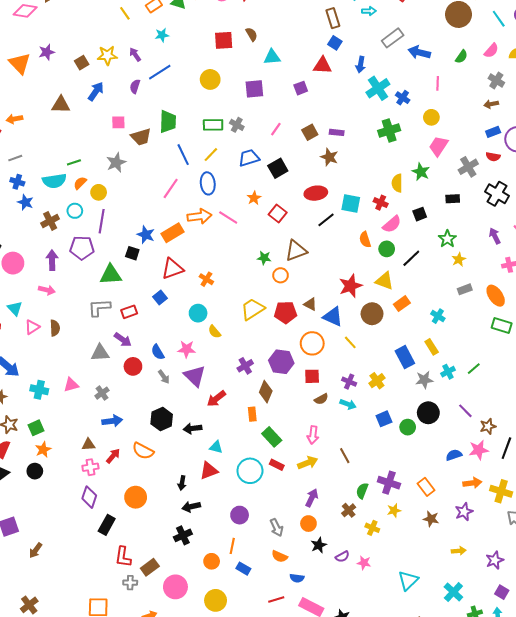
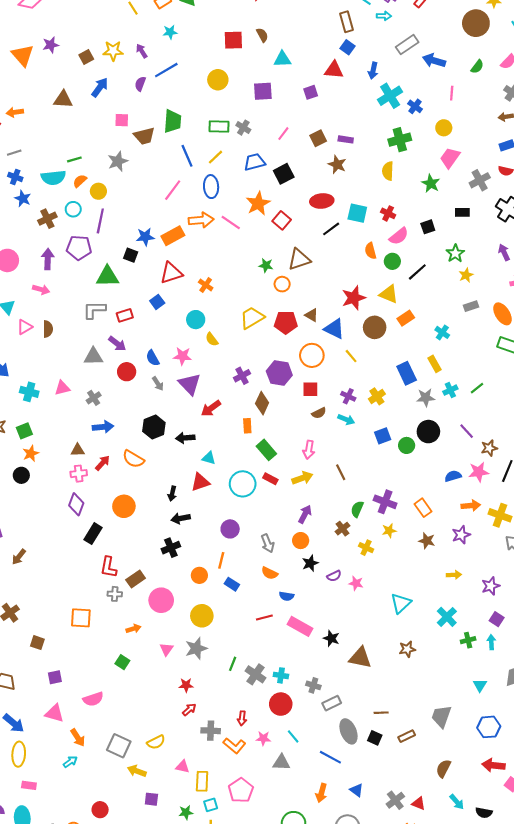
yellow semicircle: (397, 183) -> (388, 171), moved
orange star: (254, 198) -> (258, 203), size x1.6
blue star: (146, 235) -> (145, 237), turned -30

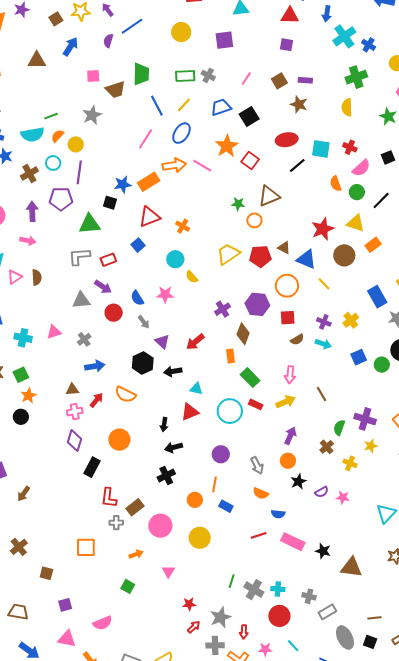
purple square: (311, 92) -> (286, 45), moved, turned 32
blue ellipse: (211, 187) -> (181, 133), turned 40
purple triangle: (190, 384) -> (162, 342), moved, size x0.7
gray star: (196, 648) -> (220, 617), moved

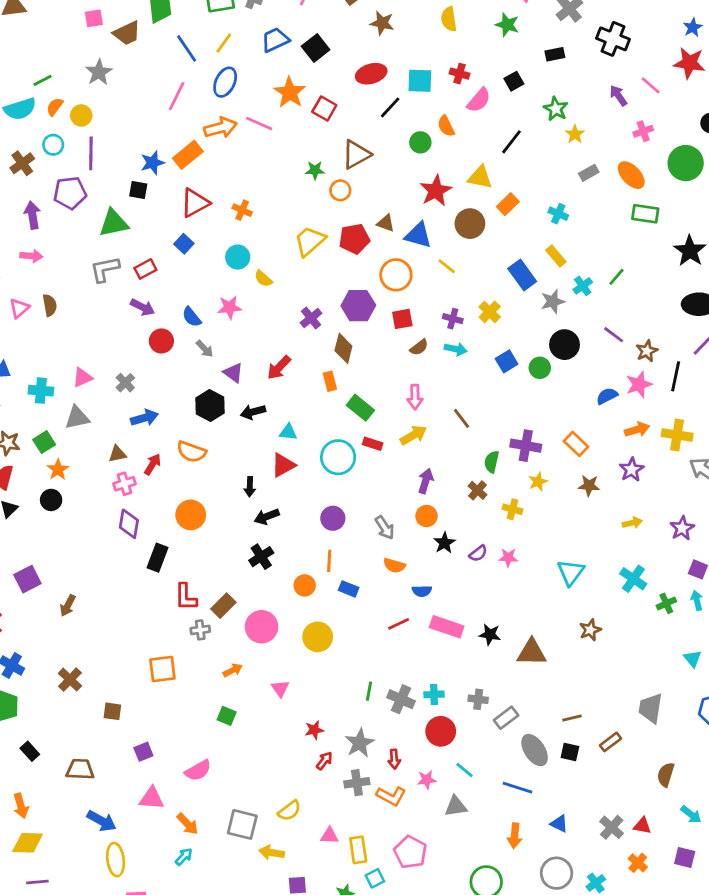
green circle: (357, 192) -> (420, 142), moved
gray triangle: (81, 300) -> (77, 418), moved

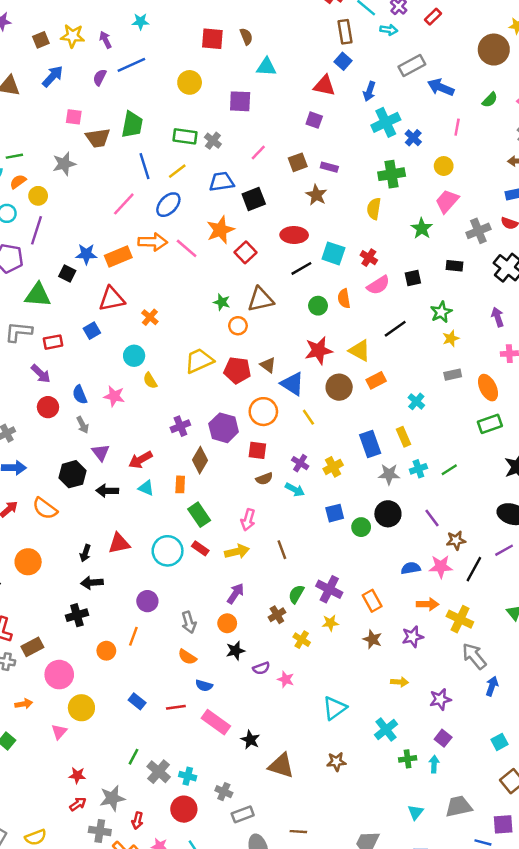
green rectangle: (645, 214) -> (490, 424), turned -45
cyan triangle: (288, 432) -> (146, 488), moved
blue rectangle: (349, 589) -> (137, 701), moved
yellow circle: (318, 637) -> (81, 708), moved

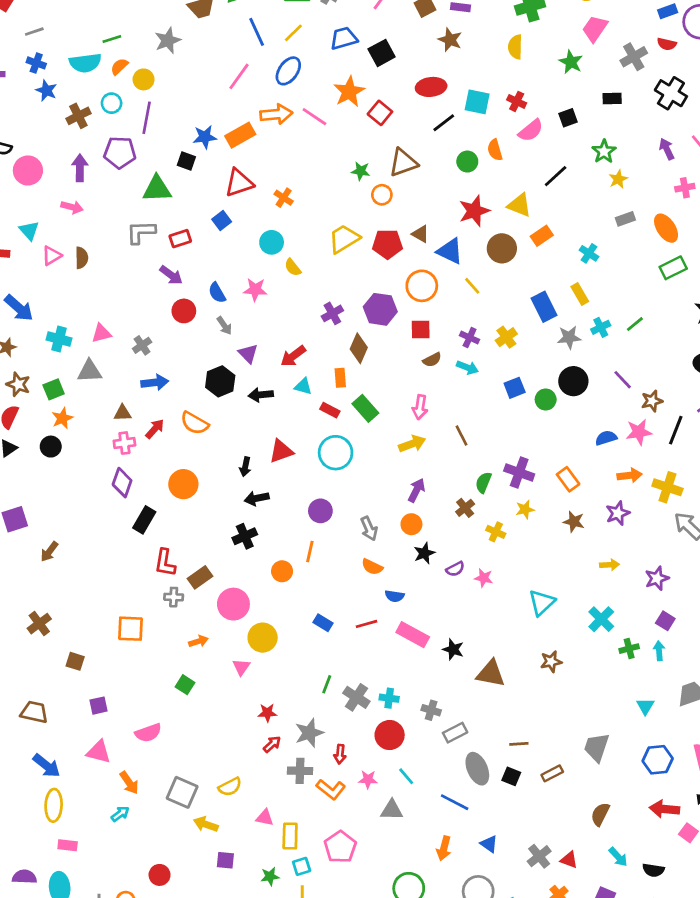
red rectangle: (200, 548) -> (330, 410), moved

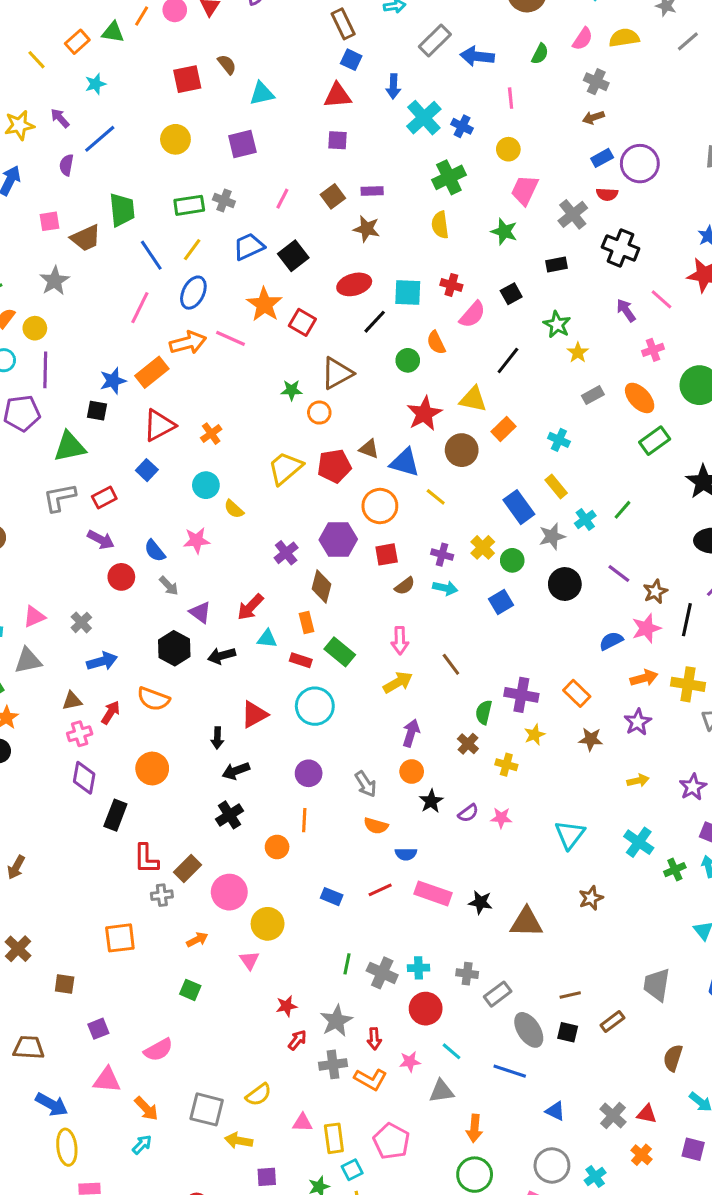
orange cross: (284, 198) -> (211, 434), turned 30
green circle: (546, 400) -> (512, 560), moved
orange arrow: (444, 848) -> (474, 1128), moved

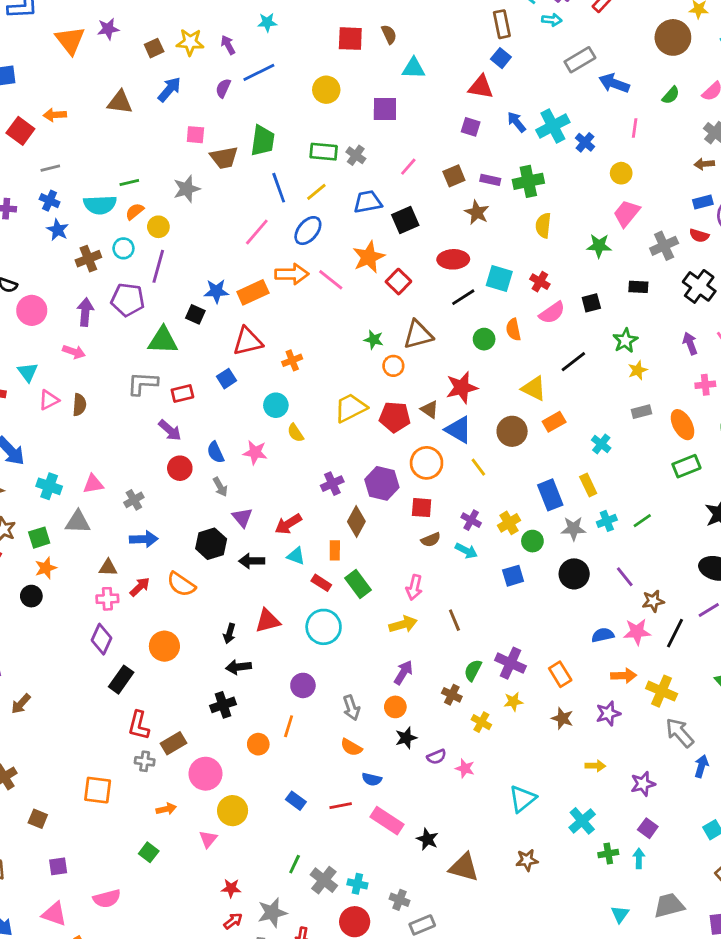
blue arrow: (393, 86) -> (516, 122), moved, turned 125
green cross: (449, 177) -> (528, 181), moved
green star: (504, 231) -> (599, 246), turned -30
red star: (424, 414) -> (462, 388), moved
brown cross: (468, 744) -> (452, 695), turned -30

